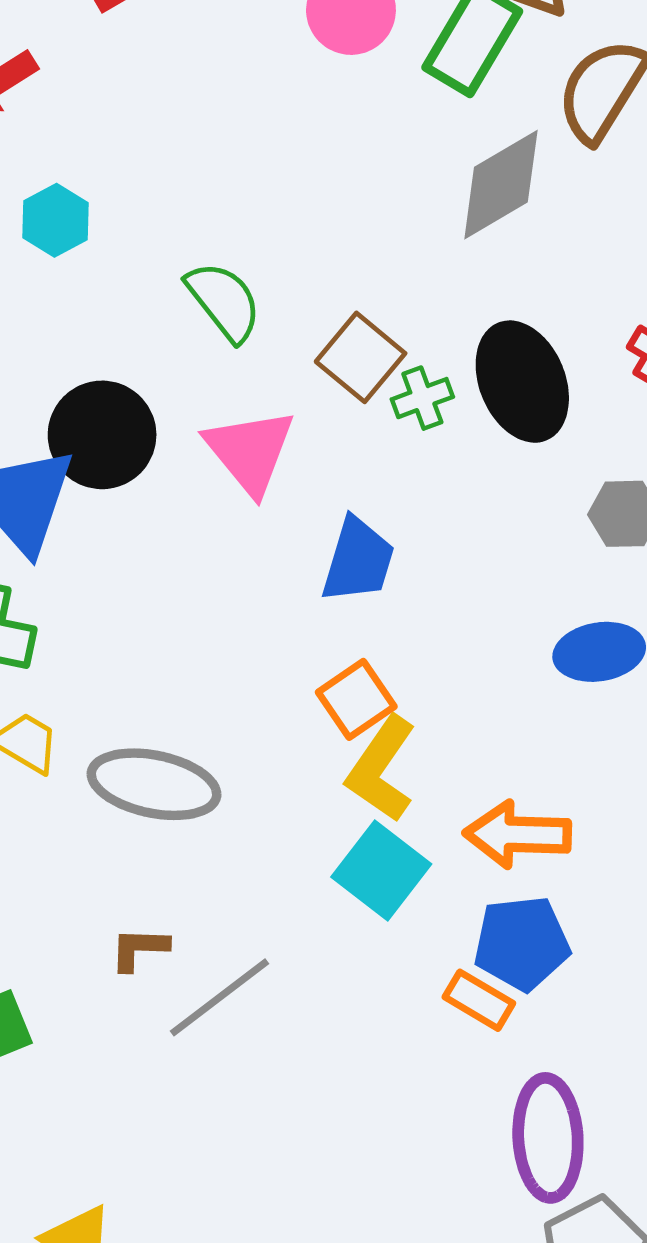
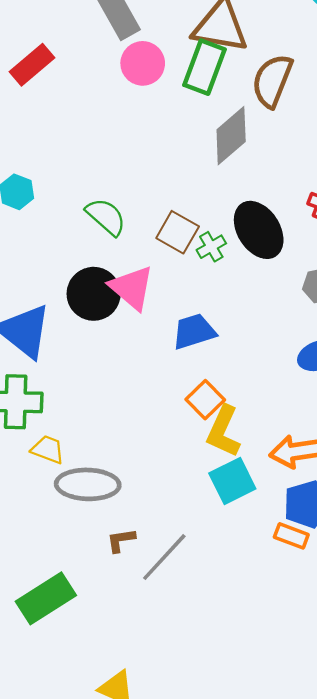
black circle: (102, 435) -> (94, 294), moved
blue trapezoid: (358, 560) -> (194, 331), turned -114
gray ellipse: (154, 784) -> (88, 484), moved
cyan square: (381, 870) -> (232, 481), turned 36

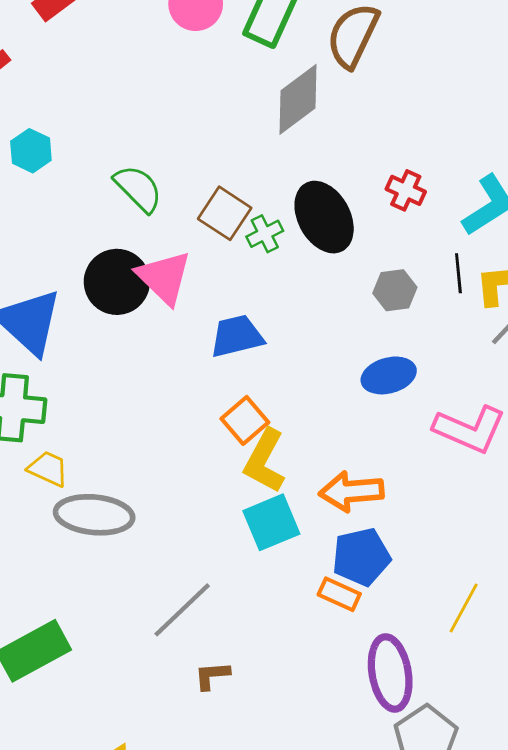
brown L-shape: (121, 540) -> (212, 676), moved

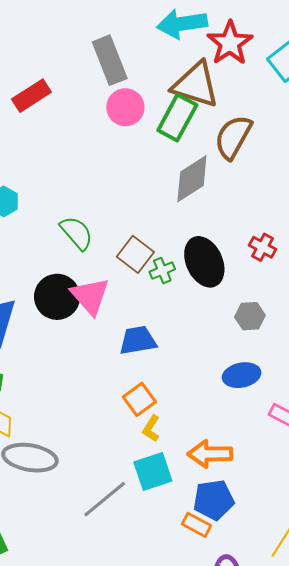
yellow L-shape: (265, 461) -> (151, 428), size x0.6
gray line: (182, 610) -> (105, 499), moved

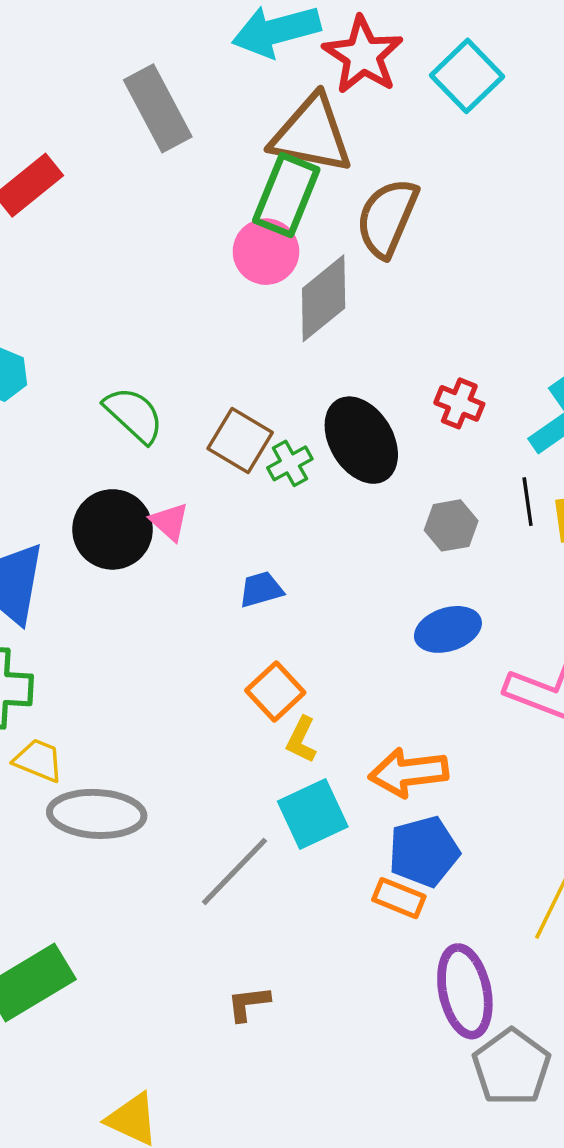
pink circle: (125, 107) -> (266, 252), moved
pink triangle: (90, 296) -> (170, 522), size x0.6
blue trapezoid: (138, 340) -> (261, 589), size x0.7

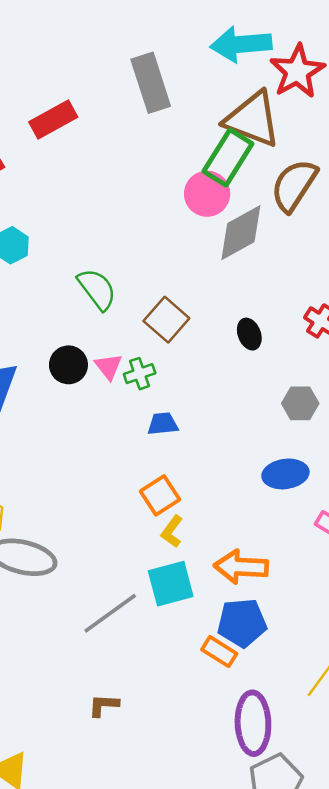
black ellipse: (361, 440) -> (249, 334), size x0.5
green cross: (290, 463) -> (140, 374), moved
black circle: (112, 529) -> (68, 365), size x0.7

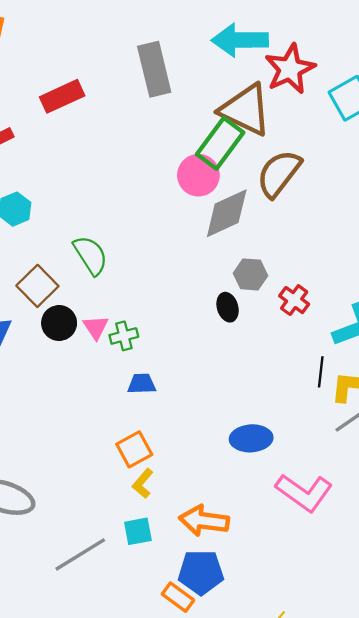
brown square: (166, 320) -> (37, 286), moved
gray hexagon: (300, 403) -> (250, 274), moved
cyan square: (171, 584) -> (138, 531), size x0.7

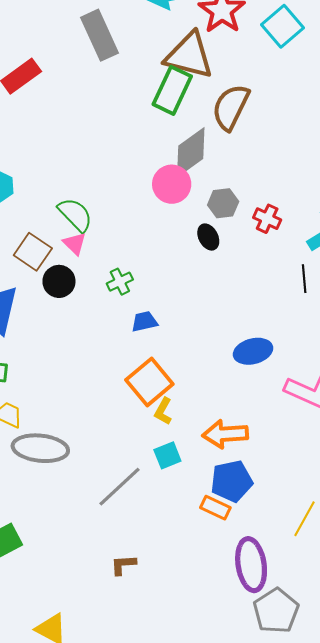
pink circle: (198, 175) -> (172, 184), moved
pink triangle: (96, 327) -> (75, 244), moved
orange square: (134, 449) -> (149, 382), size x1.4

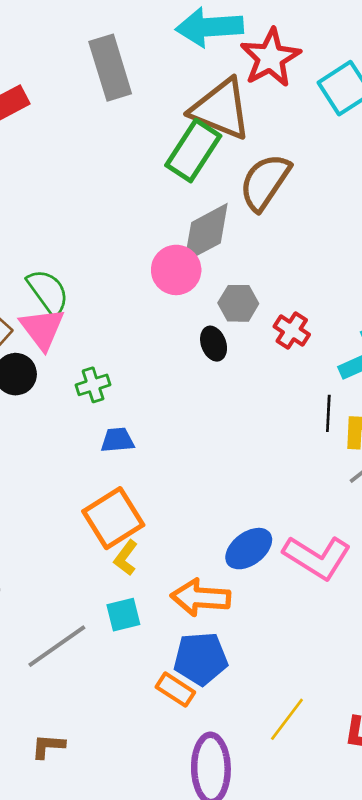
pink triangle: (75, 244) -> (42, 329), size x1.5
blue ellipse: (253, 351) -> (249, 549), moved, turned -30

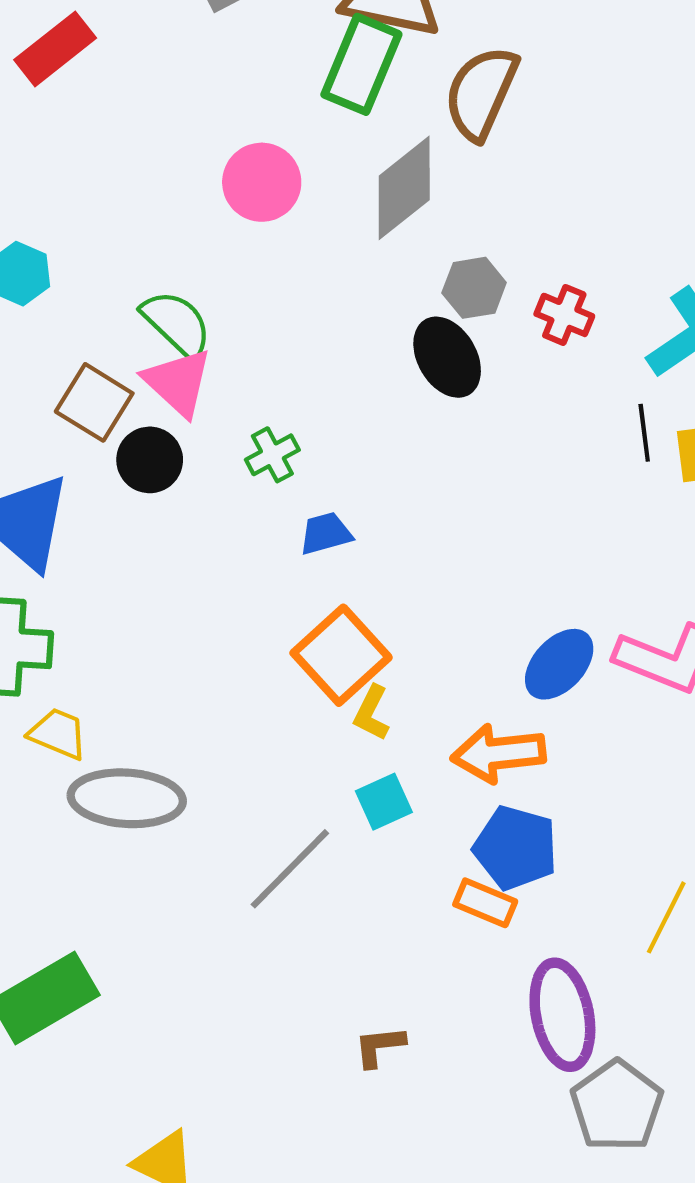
pink circle: (176, 270) -> (262, 182), moved
black ellipse: (214, 344) -> (447, 357), size x1.5
blue pentagon: (201, 659) -> (516, 848), turned 30
brown L-shape: (48, 746) -> (379, 1046), moved

